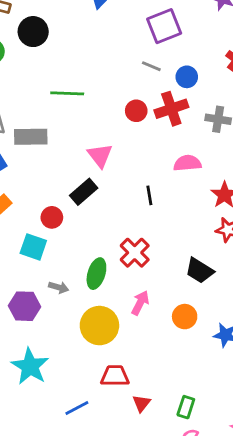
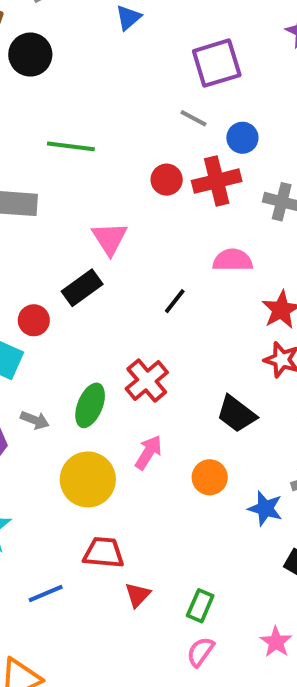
black line: (149, 195) -> (175, 301), turned 42

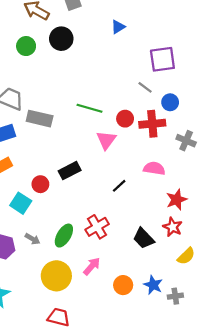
green line: (71, 146) -> (90, 108), moved
pink triangle: (110, 238) -> (106, 140), moved
black trapezoid: (236, 414) -> (144, 238), moved
blue star: (265, 508) -> (153, 285), moved

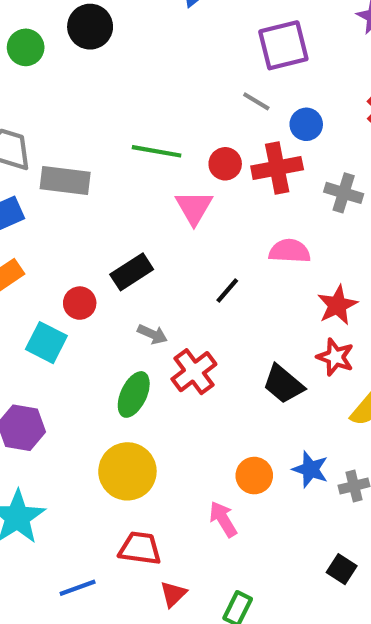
gray arrow: (32, 239) -> (152, 334), moved
pink arrow: (92, 266) -> (223, 519), moved, turned -66

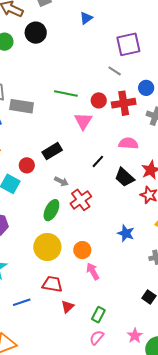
blue circle: (306, 124) -> (146, 88), moved
black trapezoid: (283, 384) -> (124, 177), moved
blue star: (310, 469) -> (126, 233), moved
orange circle: (254, 476) -> (82, 250), moved

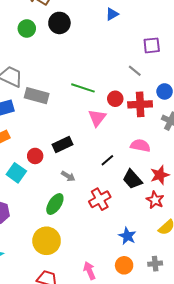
purple square: (128, 44) -> (152, 45), size x0.7
red cross: (81, 200) -> (100, 199), moved
orange circle: (82, 250) -> (124, 265), moved

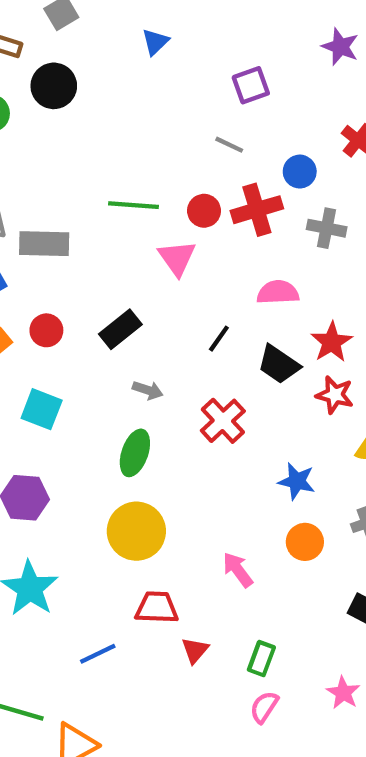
red circle: (35, 156) -> (46, 330), moved

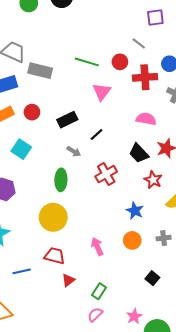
red circle: (204, 211) -> (120, 62), moved
black line: (219, 339) -> (97, 135), moved
red star: (335, 395) -> (153, 180), moved
green ellipse: (135, 453) -> (61, 180), turned -30

